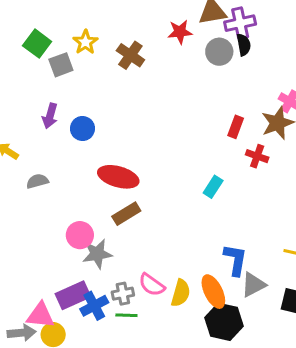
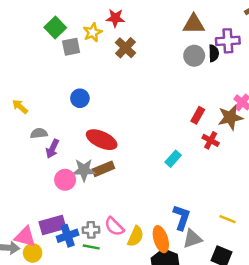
purple cross: (240, 23) -> (228, 41), moved
red star: (180, 32) -> (115, 18), moved
purple arrow: (50, 116) -> (52, 149), moved
gray star: (97, 254) -> (84, 170), moved

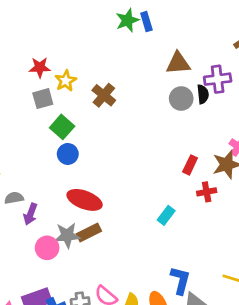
red star: (115, 18) -> (40, 67), moved
green square: (55, 28) -> (62, 127), moved
blue circle: (80, 98) -> (68, 154), moved
red cross: (211, 140) -> (207, 192), turned -35

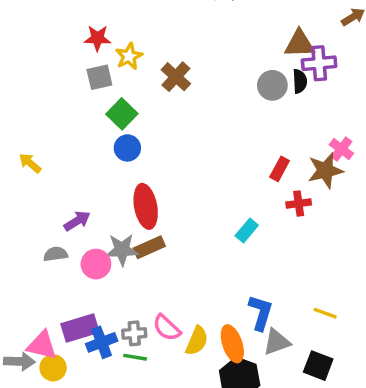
brown triangle: (178, 63) -> (299, 44), moved
gray semicircle: (14, 198) -> (56, 254), moved
red ellipse: (85, 200) -> (146, 206), turned 56
purple arrow: (30, 214) -> (77, 221), turned -145

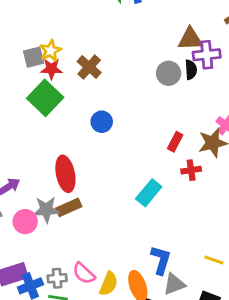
red star: (97, 38) -> (51, 69), moved
gray square: (99, 77) -> (34, 57), moved
green square: (122, 114) -> (45, 98), size x1.4
blue circle: (127, 148) -> (102, 122), moved
cyan rectangle: (247, 230) -> (149, 193), size x1.4

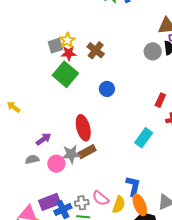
blue L-shape: (161, 260) -> (133, 186), moved

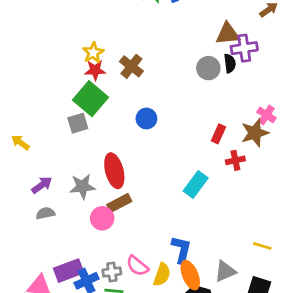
gray square: (55, 46) -> (78, 123), moved
purple arrow: (44, 139) -> (42, 185), moved
gray star: (71, 154) -> (82, 187), moved
pink circle: (56, 164) -> (102, 218), moved

